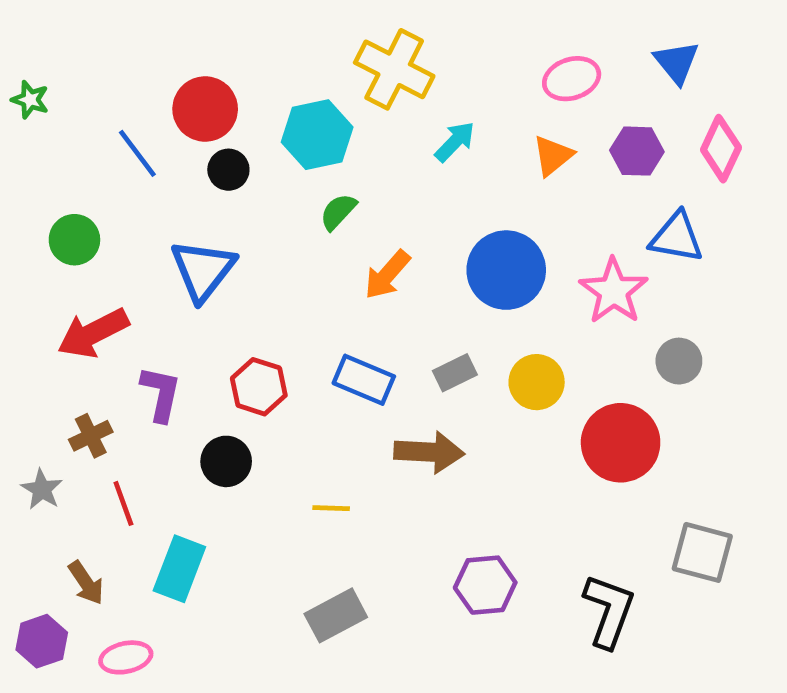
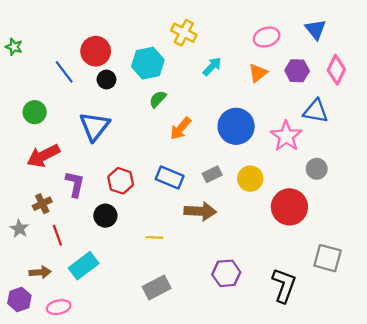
yellow cross: (394, 69) -> (184, 33), size x0.7
cyan rectangle: (179, 569) -> (84, 266), turned 32
brown arrow: (86, 583) -> (40, 272), turned -60

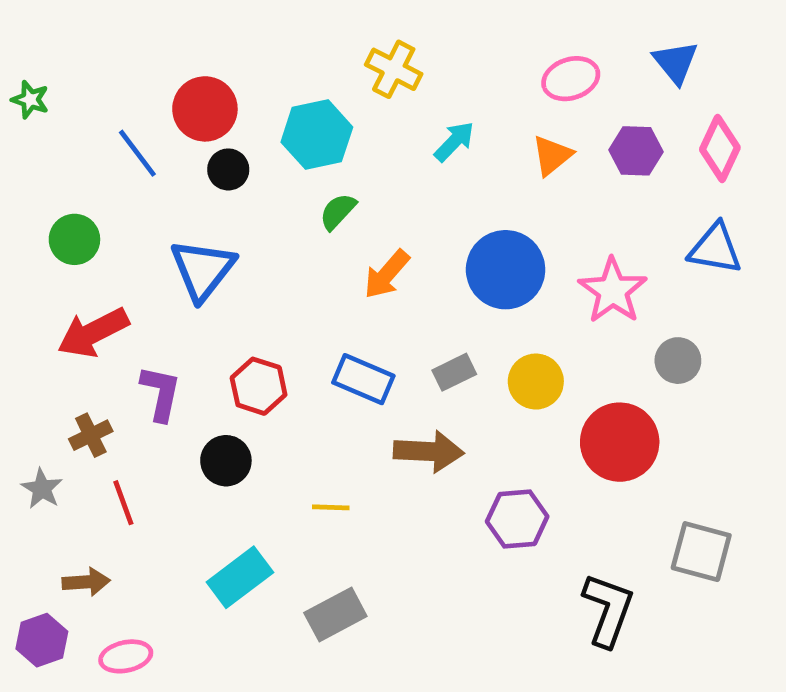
blue triangle: (316, 111) -> (715, 249), moved
cyan rectangle: (84, 266) -> (240, 577), moved
purple hexagon: (226, 273) -> (517, 519), moved

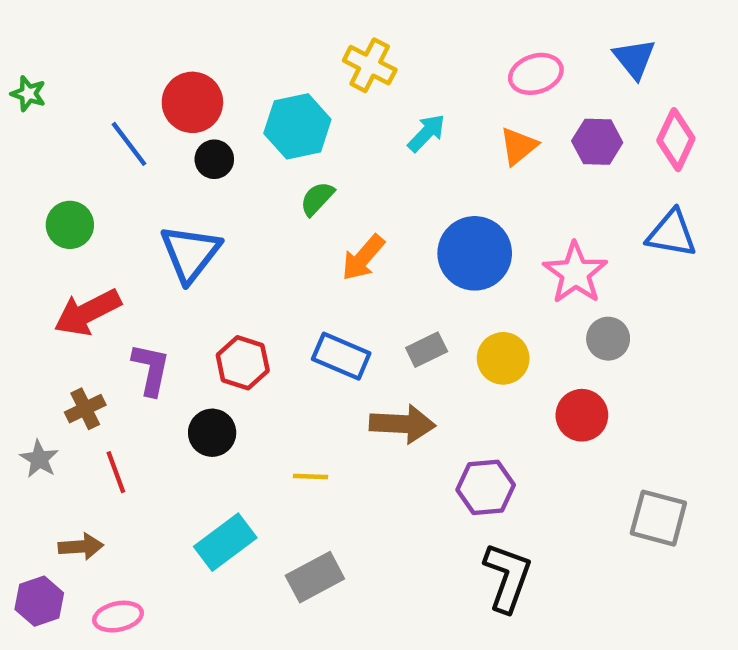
gray circle: (678, 361) -> (608, 339), moved
red circle: (620, 442) -> (582, 415), size x0.7
black L-shape: (608, 610) -> (507, 577), moved

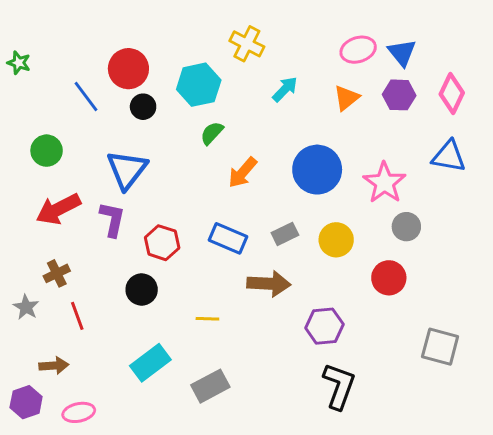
blue triangle: (634, 59) -> (402, 53), moved
purple L-shape: (151, 369) -> (112, 219), moved

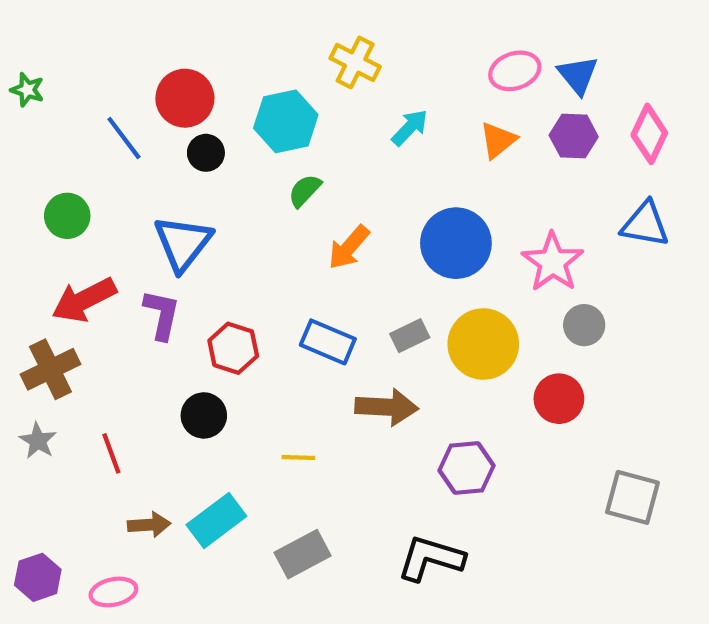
yellow circle: (336, 240) -> (483, 344), size x1.4
brown cross: (57, 273) -> (50, 369), moved, size x1.5
brown arrow: (54, 366) -> (149, 525), moved
black L-shape: (339, 386) -> (431, 558), moved, turned -93

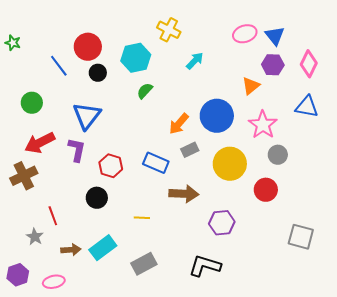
orange triangle: (498, 140) -> (251, 86), moved
orange arrow: (349, 247) -> (179, 124), moved
gray rectangle: (410, 336) -> (190, 150), moved
gray star: (38, 441) -> (35, 237), moved

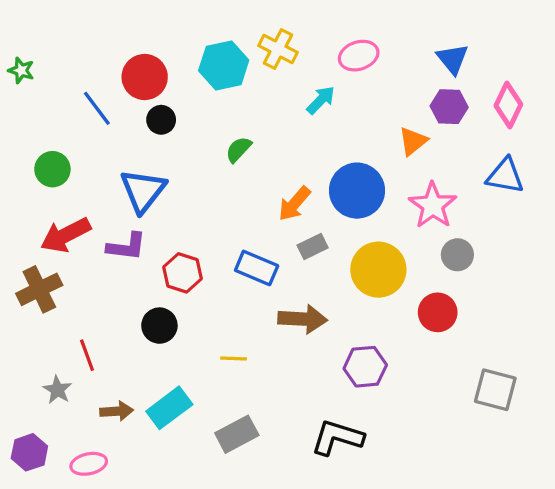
pink ellipse: (245, 34) -> (359, 56), moved
cyan hexagon: (136, 58) -> (224, 65), moved
purple L-shape: (77, 150) -> (127, 247), turned 85

